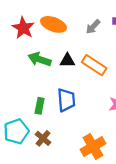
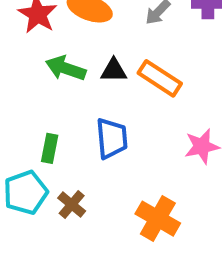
green rectangle: (40, 106) -> (50, 148), moved
orange cross: (93, 147) -> (158, 219), turned -30

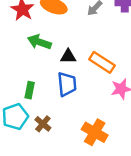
black triangle: (114, 70) -> (68, 56), moved
orange rectangle: (160, 78) -> (102, 62), moved

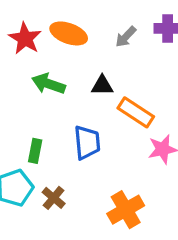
black triangle: (68, 56) -> (102, 85), moved
orange cross: (95, 132) -> (126, 210), turned 30

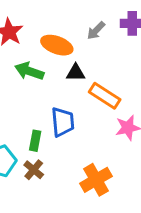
orange ellipse: (69, 33) -> (57, 45), moved
green rectangle: (35, 151) -> (35, 141), moved

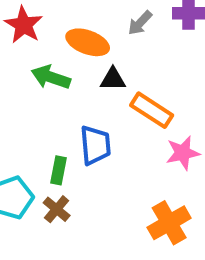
orange cross: (96, 180) -> (169, 223), moved

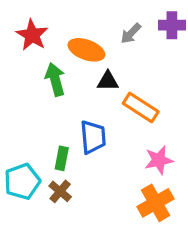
green arrow: (51, 77) -> (55, 79), turned 56
pink star: (183, 153) -> (159, 160), moved

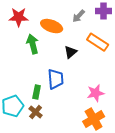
red star: (32, 35) -> (19, 17), turned -30
black triangle: (108, 81) -> (71, 52), moved, turned -40
orange rectangle: (141, 107) -> (98, 42), moved

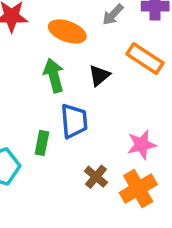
green arrow: (33, 44) -> (54, 75), moved
brown cross: (36, 112) -> (96, 177), moved

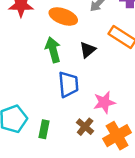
green rectangle: (42, 143) -> (44, 129), moved
pink star: (142, 145) -> (104, 102), moved

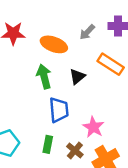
pink star: (104, 102) -> (93, 127), turned -30
green rectangle: (44, 129) -> (48, 144), moved

